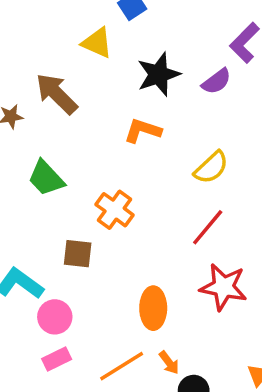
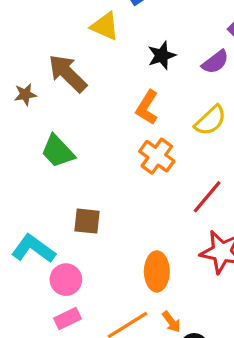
black star: (158, 74) -> (162, 55), size x0.7
orange L-shape: (143, 131) -> (147, 107), turned -76
yellow semicircle: (211, 168) -> (210, 120), moved
orange cross: (115, 210) -> (157, 156), moved

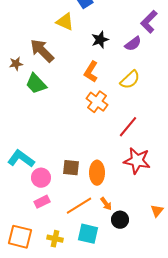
green trapezoid: (58, 151) -> (36, 84), moved
brown square: (87, 221) -> (71, 168), moved

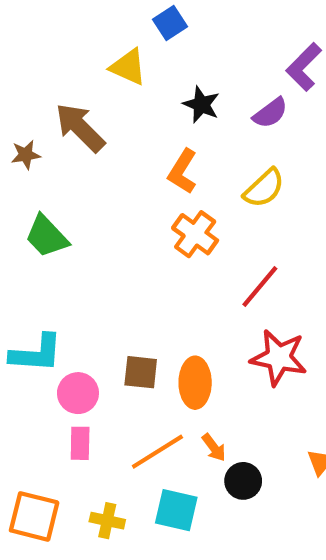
black star: (100, 40) -> (201, 105), turned -30
green trapezoid: (36, 84) -> (47, 236), moved
cyan L-shape: (21, 159) -> (36, 353), turned 148
pink rectangle: (42, 202) -> (80, 443), turned -63

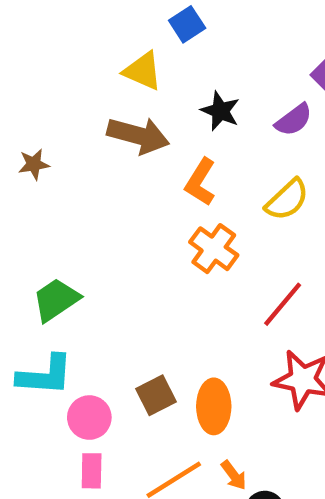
brown arrow: (80, 128) -> (138, 135), moved, turned 150
green trapezoid: (47, 236) -> (56, 300), moved, turned 99
brown square: (141, 372) -> (156, 395), turned -33

